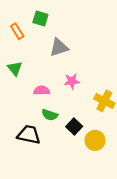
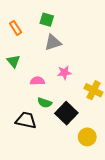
green square: (40, 18) -> (47, 20), moved
black square: (74, 127) -> (66, 113), size x1.5
yellow circle: (95, 140) -> (87, 137), moved

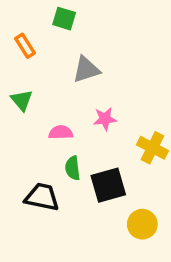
green square: (47, 20) -> (64, 19), moved
green semicircle: (45, 103) -> (73, 168), turned 64
black square: (66, 113) -> (108, 185), turned 30

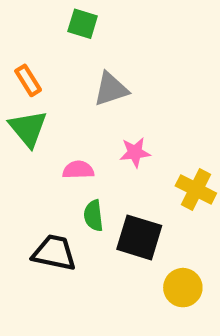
orange rectangle: (25, 46) -> (28, 80), moved
green triangle: (22, 100) -> (28, 128), size x1.4
black square: (108, 185) -> (139, 237), turned 33

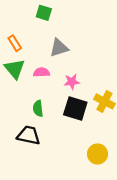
pink semicircle: (78, 170) -> (41, 72), moved
green semicircle: (93, 216) -> (38, 108), moved
black square: (139, 237) -> (75, 108), moved

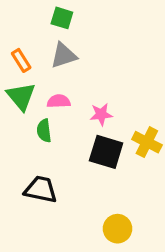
gray triangle: (59, 48) -> (64, 56), moved
green semicircle: (38, 108) -> (44, 131), moved
yellow circle: (97, 154) -> (117, 229), moved

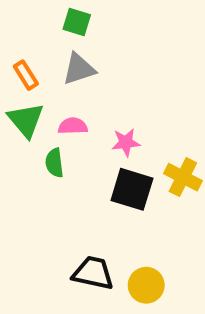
black trapezoid: (41, 189) -> (93, 273), moved

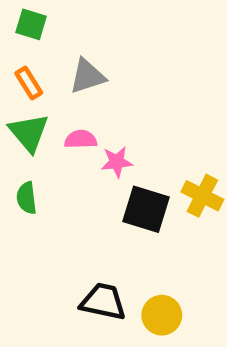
green square: (77, 22) -> (31, 24), moved
pink star: (126, 142) -> (117, 162), moved
green semicircle: (54, 163) -> (27, 198), moved

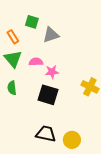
green square: (31, 24) -> (32, 22), moved
gray triangle: (87, 76) -> (51, 35), moved
black square: (146, 209) -> (48, 95), moved

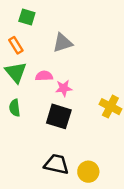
green square: (32, 22) -> (27, 17), moved

